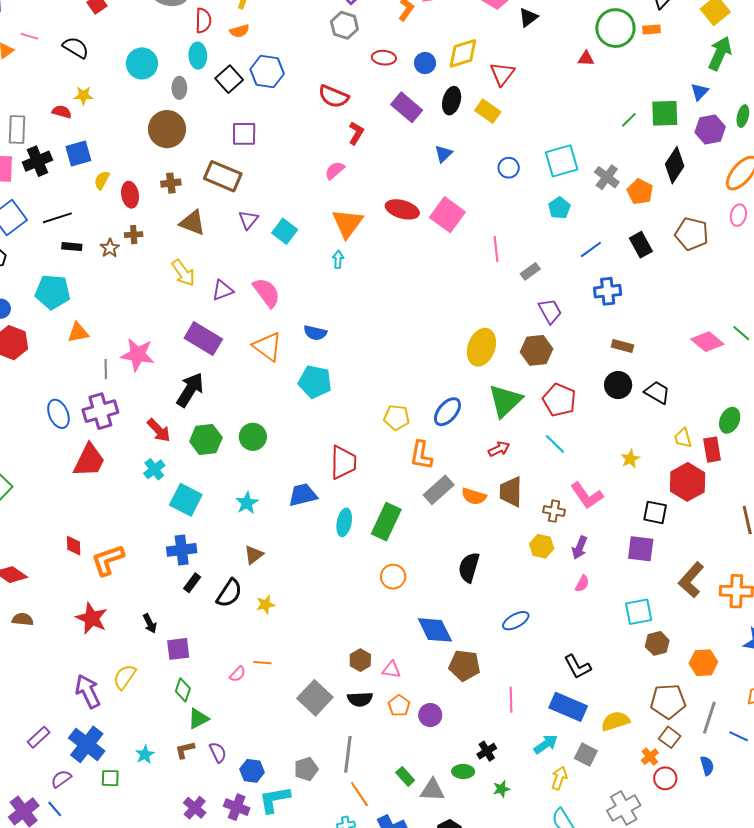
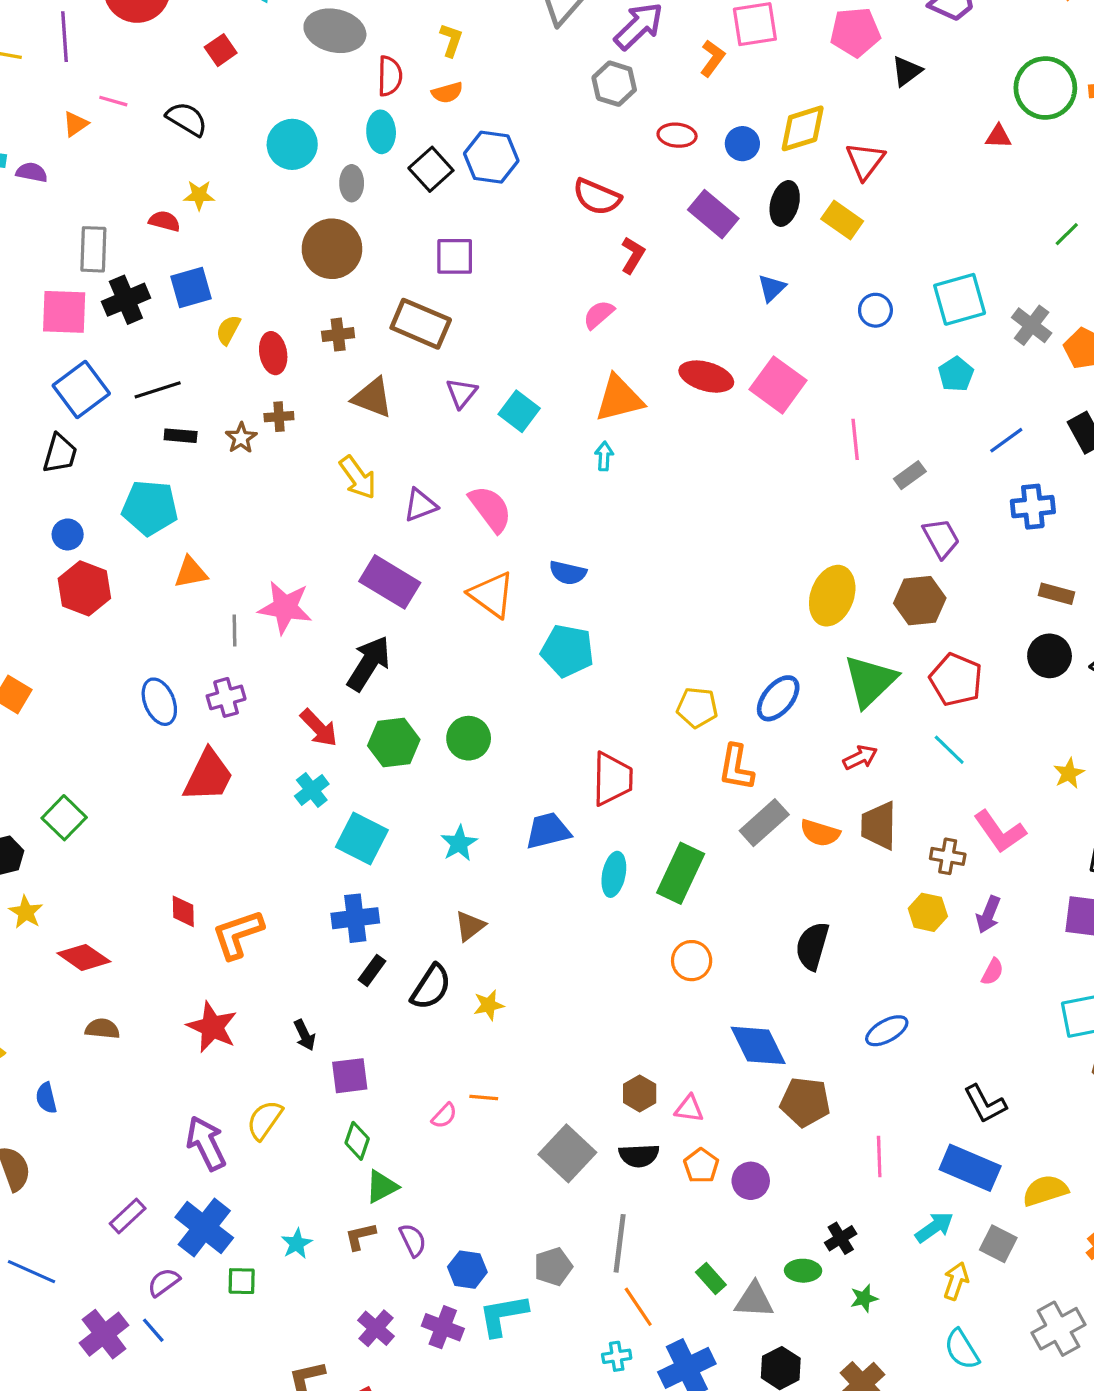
orange triangle: (348, 223) -> (619, 399), turned 40
purple cross: (100, 411) -> (226, 697), size x0.7

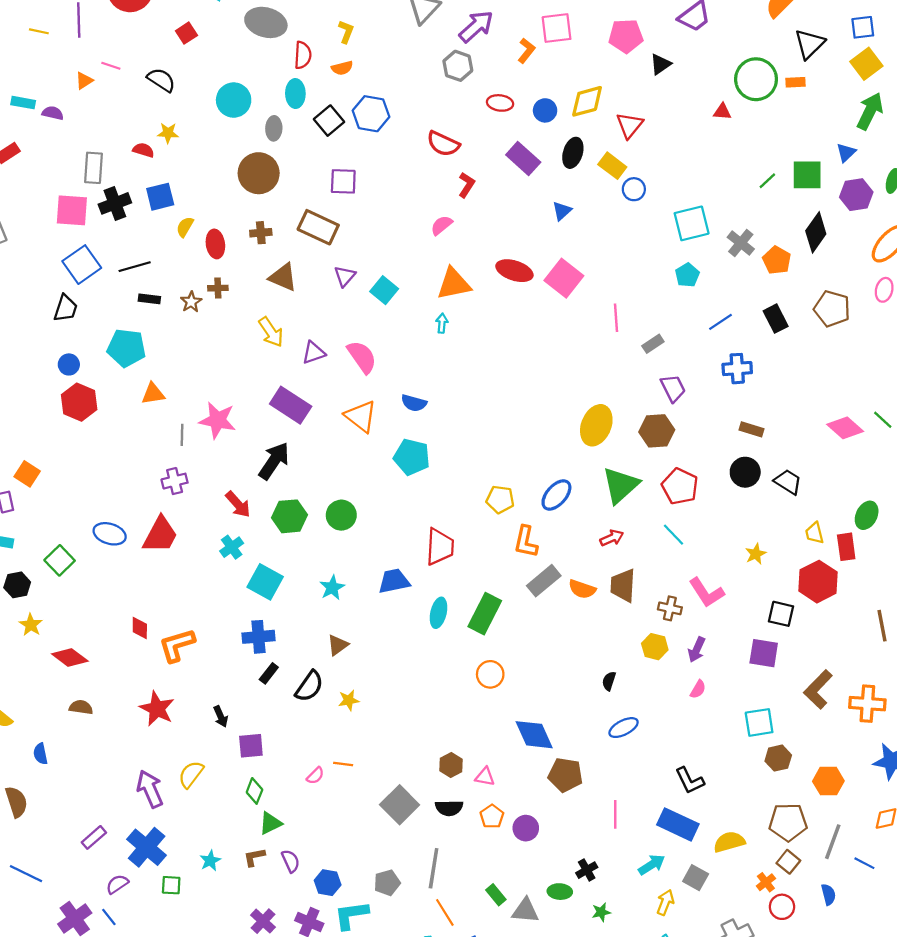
blue circle: (875, 310) -> (634, 189), moved
blue ellipse: (159, 702) -> (110, 534), moved, turned -52
black semicircle: (812, 946) -> (609, 681), moved, size x0.6

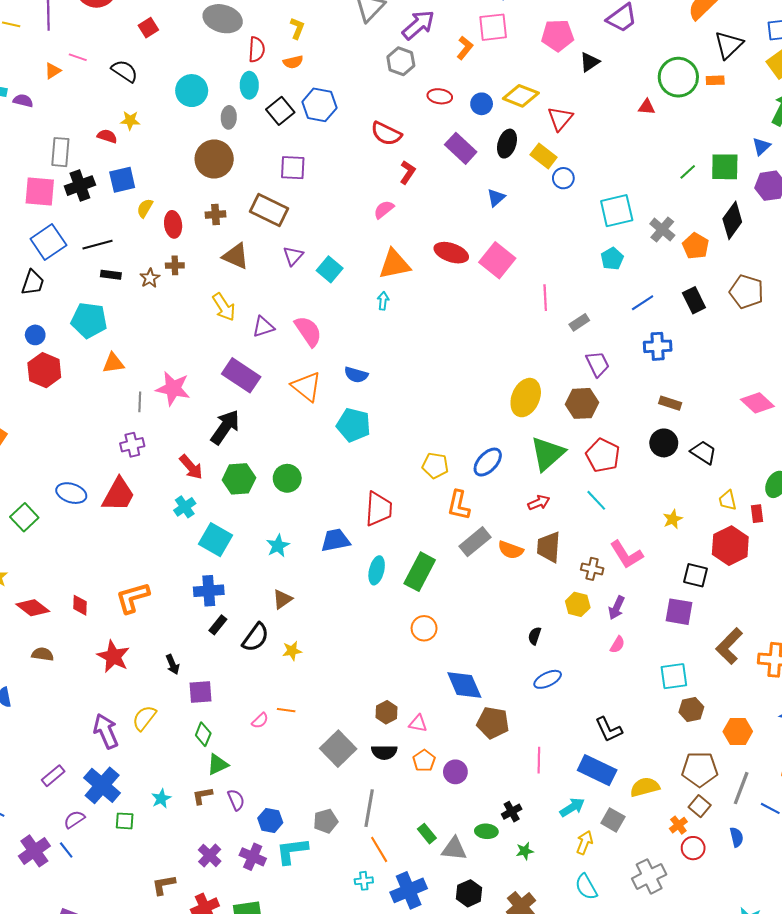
yellow diamond: (587, 101) -> (521, 96), turned 36
red rectangle: (846, 547) -> (757, 514), size x0.7
red diamond: (140, 628) -> (80, 605), moved

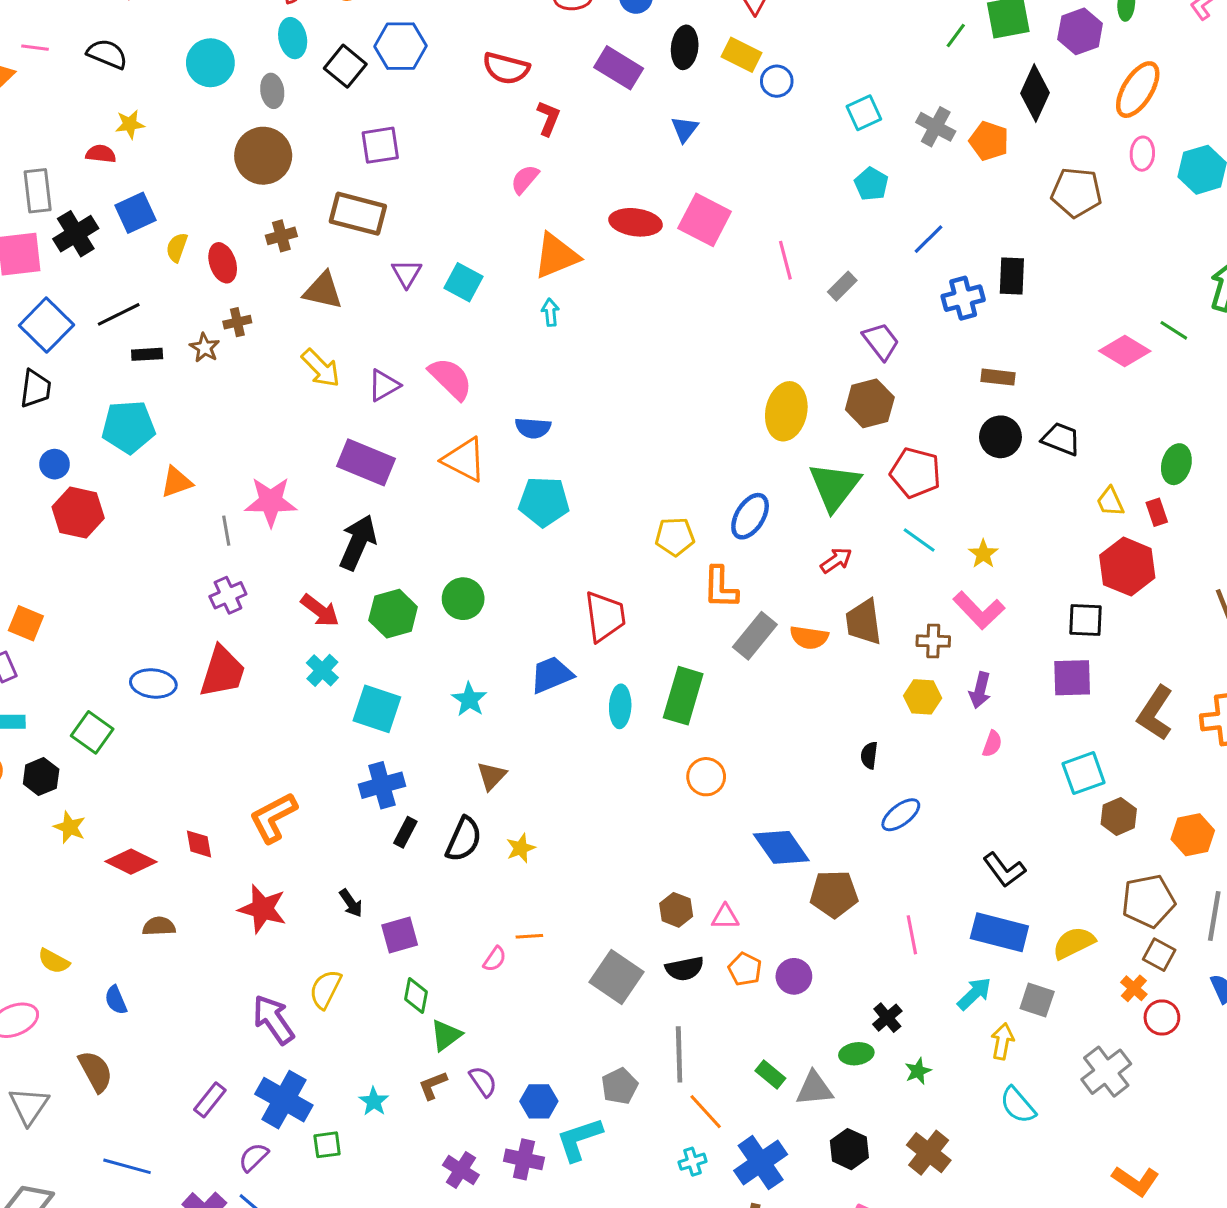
cyan square: (617, 211) -> (864, 113), size x0.7
black rectangle: (694, 300) -> (1012, 276), moved, turned 40
yellow star: (673, 519) -> (983, 554), moved

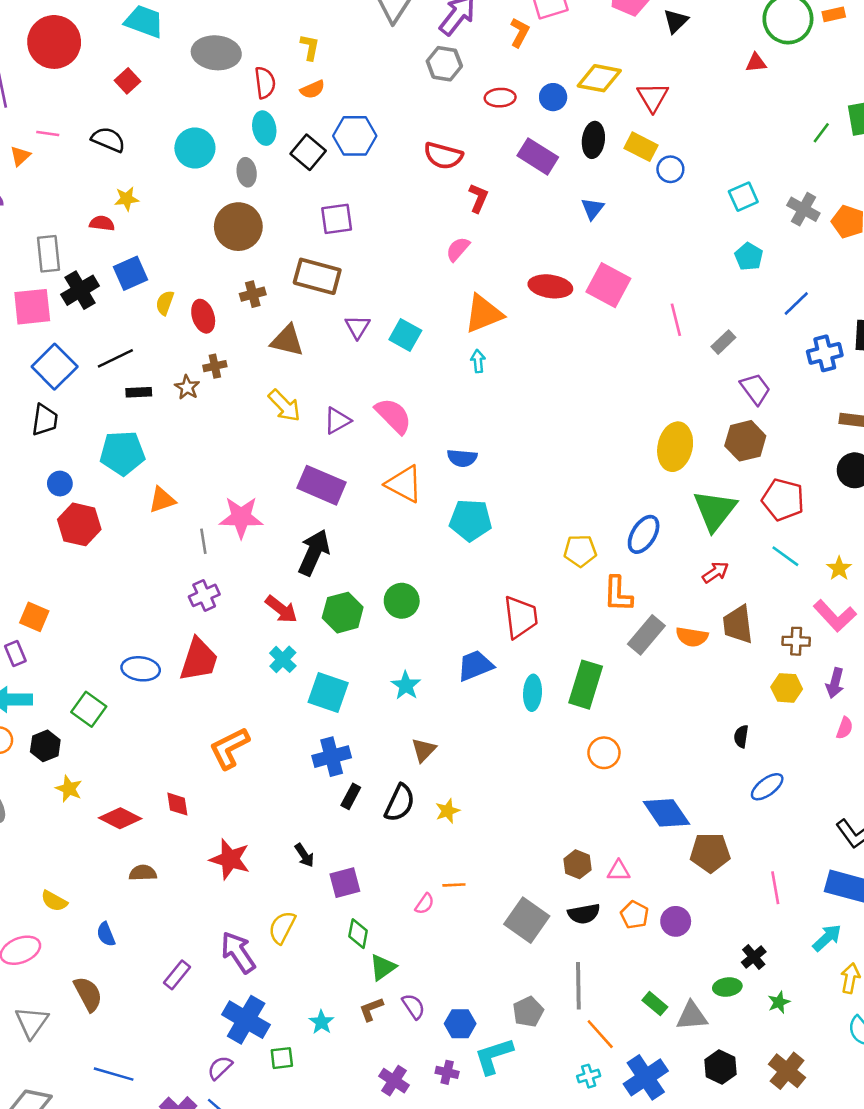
orange L-shape: (273, 818) -> (229, 748), moved
purple rectangle: (210, 1100) -> (177, 975), moved
purple cross: (524, 1159) -> (447, 1072), size x0.7

